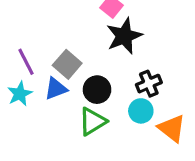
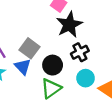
black cross: (149, 84) -> (80, 52), moved
blue triangle: (56, 89) -> (23, 67), turned -48

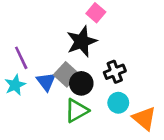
black star: (69, 25) -> (82, 41), moved
gray square: (30, 48) -> (66, 74), moved

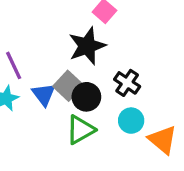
black cross: (115, 72) -> (127, 83), turned -35

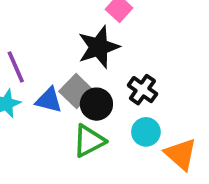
blue triangle: (44, 94) -> (49, 100), turned -40

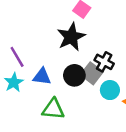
gray square: (76, 91) -> (92, 73), moved
green triangle: (89, 141) -> (53, 109), moved, turned 40

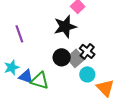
blue triangle: (42, 77) -> (26, 77), moved
cyan star: (14, 82) -> (12, 67), moved

